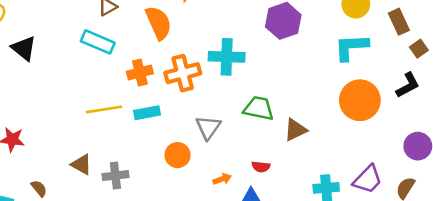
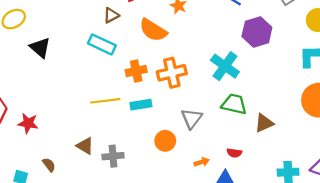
orange semicircle: (159, 23) -> (153, 30), turned 144
cyan cross: (227, 57) -> (225, 66), moved, turned 32

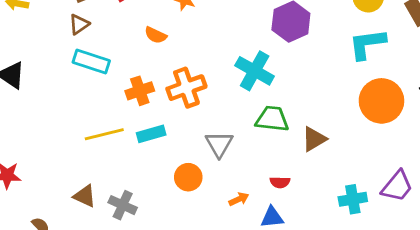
brown triangle: (111, 15) -> (79, 24), moved
orange semicircle: (153, 30) -> (156, 35), size x0.6
gray cross: (113, 156) -> (123, 205), turned 36

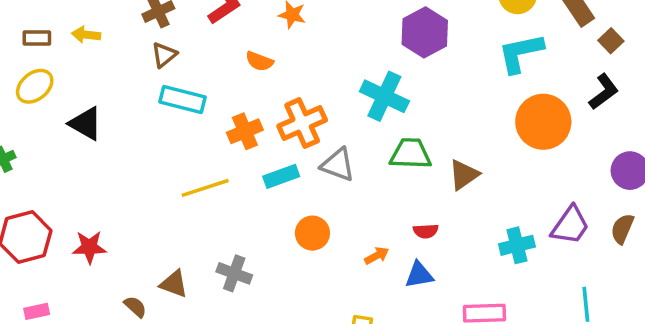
cyan rectangle: (151, 134) -> (281, 176), moved
gray triangle: (219, 144) -> (338, 165), moved, turned -36
brown triangle: (85, 196) -> (174, 284), moved

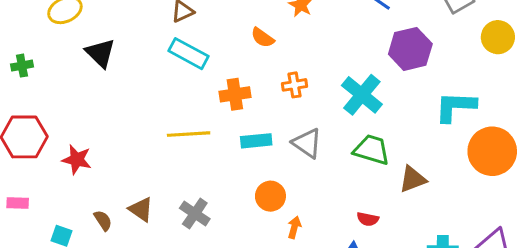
cyan L-shape: (521, 53) -> (455, 107), moved
orange cross: (302, 123) -> (295, 85), moved, size x0.6
orange arrow: (377, 256) -> (294, 227), moved, turned -60

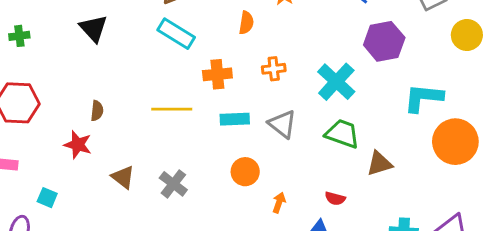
orange semicircle: (263, 38) -> (246, 23), turned -120
red star: (77, 160) -> (78, 145), moved
brown semicircle: (103, 220) -> (97, 111), moved, turned 36
orange arrow: (294, 227) -> (279, 203), moved

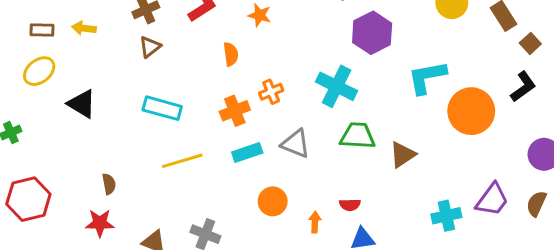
cyan rectangle: (176, 34) -> (162, 108), moved
orange cross: (217, 74) -> (235, 111), moved
red semicircle: (335, 198) -> (350, 205), moved

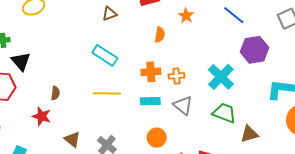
orange cross: (271, 92) -> (177, 76), moved
black triangle: (82, 104) -> (21, 61), moved

